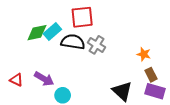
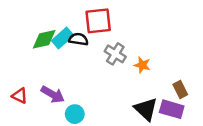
black semicircle: (73, 42) -> (78, 39), moved, size x0.7
orange star: (144, 54) -> (142, 65), moved
purple rectangle: (155, 91) -> (172, 109), moved

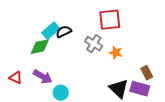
red square: (98, 21) -> (110, 20), moved
green diamond: (44, 39) -> (40, 47), moved
black semicircle: (78, 39) -> (64, 32), turned -35

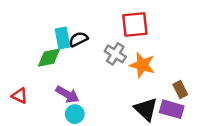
cyan rectangle: (51, 31) -> (62, 38), turned -60
orange star: (116, 53) -> (142, 65), size x1.5
purple arrow: (43, 77) -> (67, 94), moved

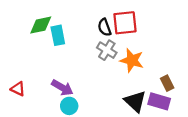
black semicircle: (78, 39) -> (104, 27), moved, turned -84
green diamond: (49, 58) -> (41, 25), moved

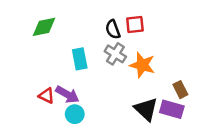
red square: (125, 23) -> (135, 24), size x0.7
cyan rectangle: (58, 35) -> (80, 59), moved
red triangle: (18, 89) -> (46, 96), moved

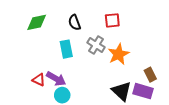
black semicircle: (113, 29) -> (74, 22), moved
orange star: (142, 65) -> (118, 54), turned 30

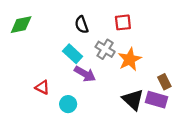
green diamond: (37, 22) -> (21, 25), moved
cyan rectangle: (66, 49) -> (73, 54), turned -36
purple arrow: (56, 79) -> (85, 74), moved

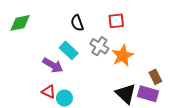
purple arrow: (85, 74) -> (53, 65), moved
red triangle: (42, 87) -> (49, 92), moved

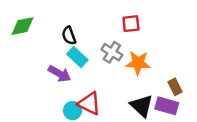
black semicircle: (77, 23) -> (69, 36), moved
orange star: (123, 56) -> (138, 63), turned 30
red triangle: (49, 92) -> (89, 103), moved, size x1.5

